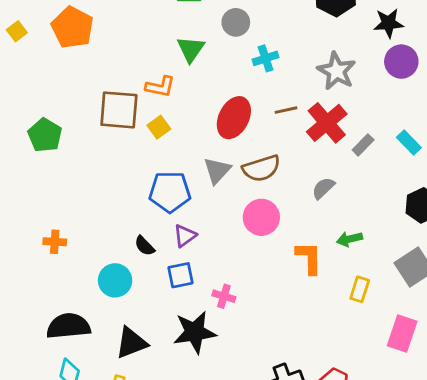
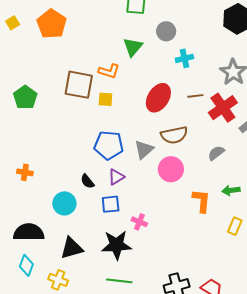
yellow square: (159, 127) -> (105, 99), turned 35
gray triangle: (217, 171) -> (144, 150), moved

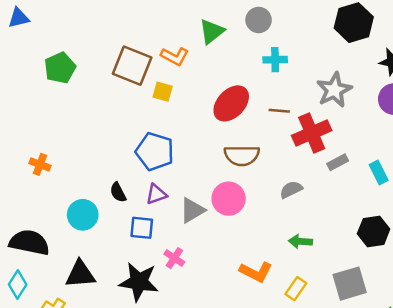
gray triangle: (144, 150) -> (192, 210), moved
orange L-shape: (201, 201) -> (256, 272), moved, turned 100

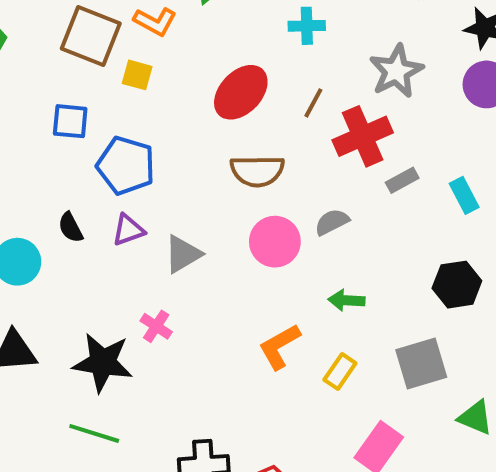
brown line: (279, 111) -> (313, 103), turned -66
pink circle: (229, 199) -> (275, 242), moved
blue square: (142, 228) -> (70, 121), moved
orange L-shape: (256, 272) -> (279, 347), turned 124

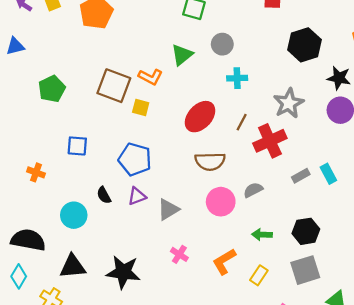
blue square: (70, 121) -> (77, 146), moved
gray rectangle: (402, 180) -> (301, 176), moved
black hexagon: (457, 285) -> (306, 231), moved
pink cross: (156, 326) -> (179, 254), moved

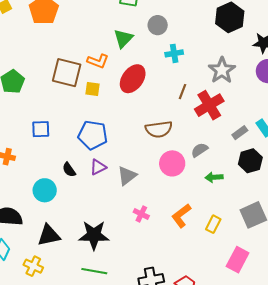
red ellipse: (200, 117) -> (133, 79), moved
black hexagon: (306, 231) -> (250, 161), moved
green arrow: (262, 235) -> (214, 177), moved

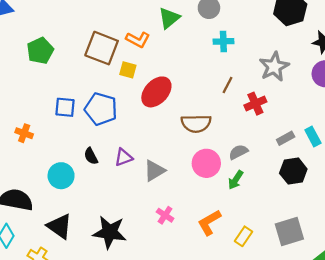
red ellipse: (133, 79) -> (156, 92), moved
red cross: (209, 105) -> (255, 104), size x0.7
blue pentagon: (93, 135) -> (101, 109), moved
green arrow: (214, 177) -> (236, 180), moved, turned -60
black triangle: (49, 235) -> (60, 226), turned 40

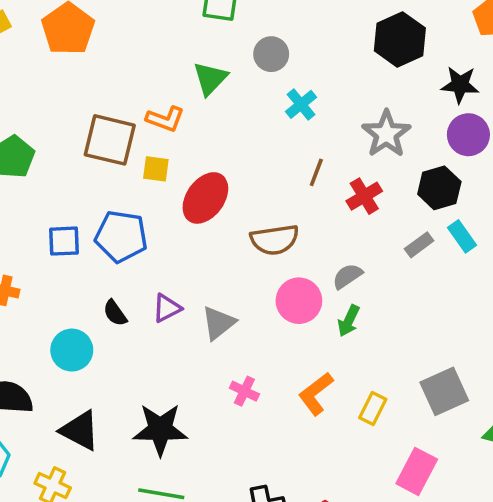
cyan cross: (223, 41) -> (301, 104), turned -30
black hexagon: (293, 171) -> (439, 188), moved

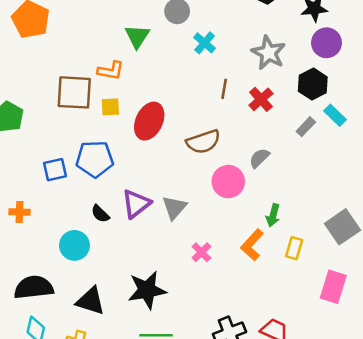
purple triangle: (167, 308) -> (136, 204), size x1.4
green arrow: (349, 321) -> (273, 215), moved
pink cross: (244, 391) -> (201, 252), turned 30

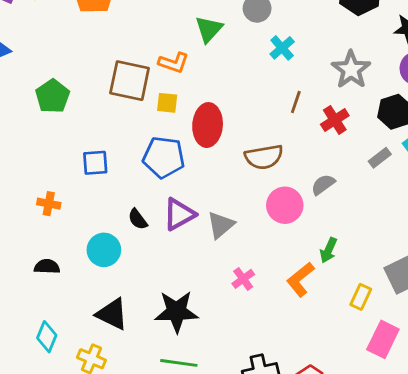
red ellipse: (149, 121) -> (208, 125), turned -30
blue pentagon: (95, 159) -> (164, 157), moved
yellow rectangle: (294, 248) -> (361, 297), moved
black semicircle: (34, 287) -> (47, 267), moved, size x0.6

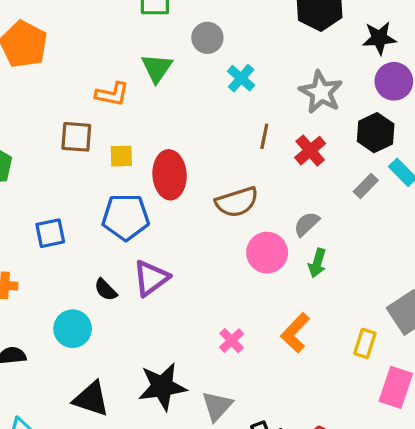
orange L-shape: (174, 63) -> (112, 94), moved
brown square: (130, 81) -> (76, 137), size x0.7
gray triangle: (221, 225) -> (217, 406), moved
green arrow: (328, 250) -> (317, 263), moved

